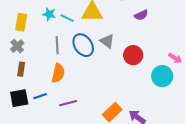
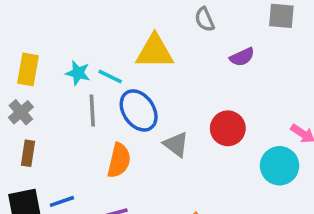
cyan star: (49, 14) -> (78, 73), moved
cyan line: (67, 18) -> (110, 77), moved
gray triangle: (107, 41) -> (176, 144), moved
orange semicircle: (58, 73) -> (119, 160), moved

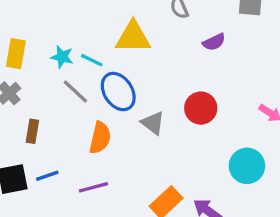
gray line: (92, 110) -> (75, 92), turned -44
brown rectangle: (28, 153) -> (32, 131), moved
cyan circle: (280, 166) -> (247, 166), moved

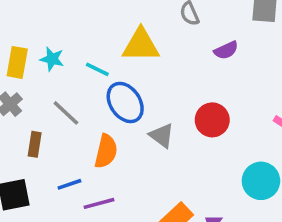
cyan star: (62, 57) -> (52, 59), moved
gray line: (75, 92) -> (66, 113), moved
blue line: (47, 176) -> (69, 184), moved

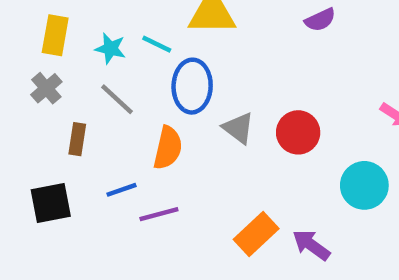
cyan star: (52, 59) -> (110, 48), moved
blue ellipse: (125, 102) -> (192, 86), turned 36
red circle: (212, 120) -> (298, 132), moved

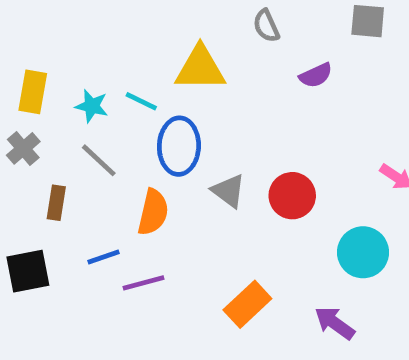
purple arrow: (311, 245) -> (335, 323), moved

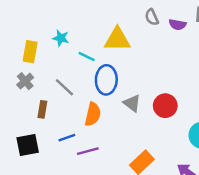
purple semicircle: (316, 75) -> (178, 25), moved, turned 35
cyan star: (92, 106) -> (61, 38), moved

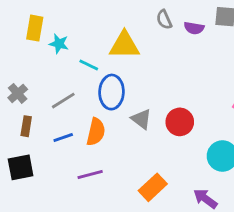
yellow rectangle: (30, 52) -> (35, 28), moved
gray line: (64, 87) -> (63, 101), turned -75
brown rectangle: (42, 109) -> (26, 126), moved
blue line: (67, 138) -> (63, 138), moved

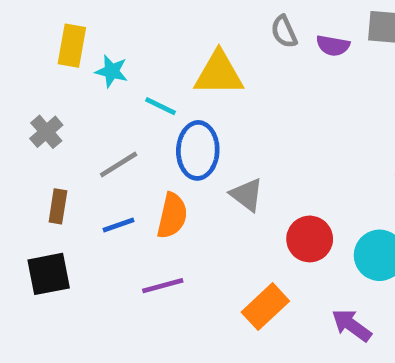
gray cross: (18, 93) -> (46, 132), moved
red circle: (180, 122) -> (310, 239), moved

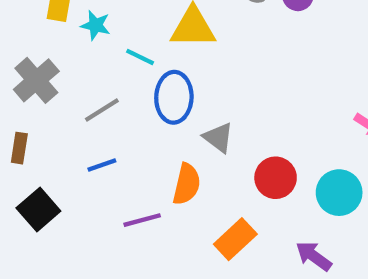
gray cross: (46, 132) -> (36, 80), size x1.5
brown rectangle: (58, 206) -> (19, 148), moved
orange semicircle: (172, 216) -> (187, 184), moved
black square: (49, 274) -> (38, 210), turned -30

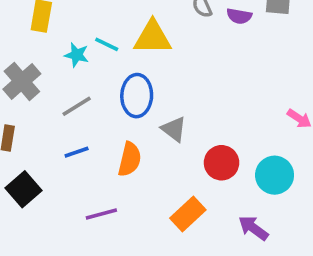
cyan star: (96, 25) -> (77, 55), moved
cyan line: (140, 57) -> (107, 44), moved
orange semicircle: (187, 184) -> (130, 159), moved
purple line: (142, 220) -> (101, 214), moved

